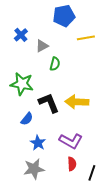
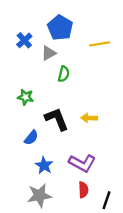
blue pentagon: (64, 16) -> (60, 28), moved, turned -30
green star: (22, 84) -> (25, 97), size x0.6
yellow arrow: (77, 102) -> (89, 118), size x0.6

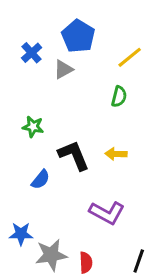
yellow line: (100, 44) -> (130, 57), turned -30
green semicircle: (64, 74) -> (119, 97), moved
blue star: (44, 165) -> (21, 234), moved, turned -30
red semicircle: (83, 190) -> (86, 263), moved

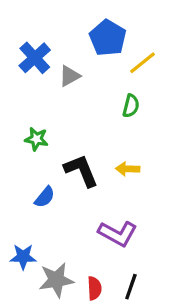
blue pentagon: (78, 36) -> (108, 38), moved
blue cross: (32, 53) -> (35, 58), size x1.4
black line: (139, 261) -> (131, 287), moved

